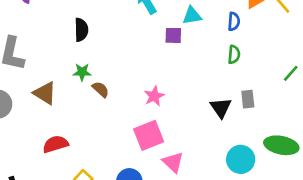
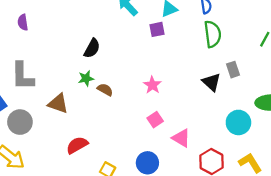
black semicircle: (81, 30) -> (92, 48), moved, turned 42
green semicircle: (234, 55) -> (213, 34), size x1.6
pink square: (149, 135) -> (155, 120), size x0.6

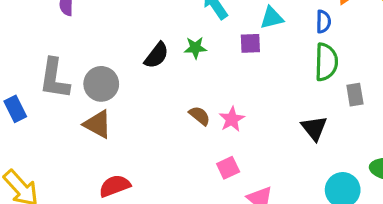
gray rectangle: (233, 70) -> (355, 95), moved
green star: (86, 78) -> (195, 48), moved
brown semicircle: (105, 90) -> (200, 116), moved
gray circle: (20, 122) -> (101, 84), moved

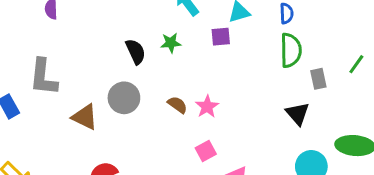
black semicircle: (156, 55) -> (136, 52), turned -60
gray circle: (101, 84) -> (124, 98), moved
black triangle: (314, 128) -> (298, 114), moved

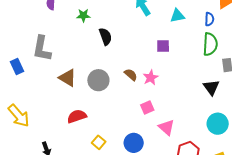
purple square: (221, 37) -> (163, 46), moved
green star: (171, 43) -> (83, 15), moved
gray circle: (124, 98) -> (98, 80), moved

